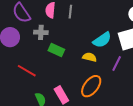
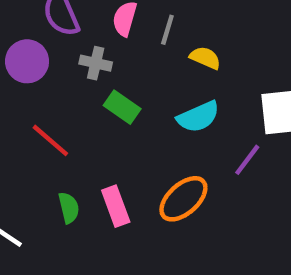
cyan semicircle: (102, 40) -> (198, 117), moved
yellow semicircle: (90, 57) -> (205, 58), moved

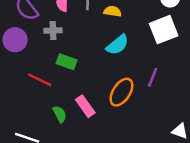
green rectangle: (122, 107) -> (67, 62), moved
purple line: (247, 160) -> (153, 77), moved

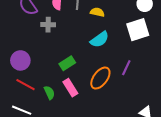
purple circle: (15, 40) -> (20, 60), moved
green rectangle: (67, 62) -> (67, 63), moved, turned -56
red line: (40, 80) -> (26, 85), moved

